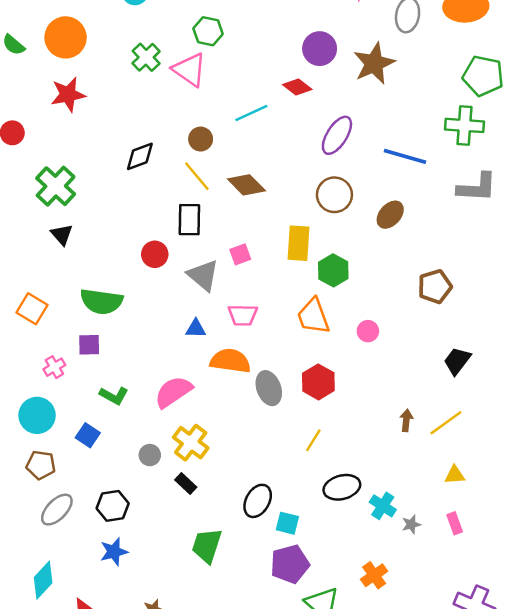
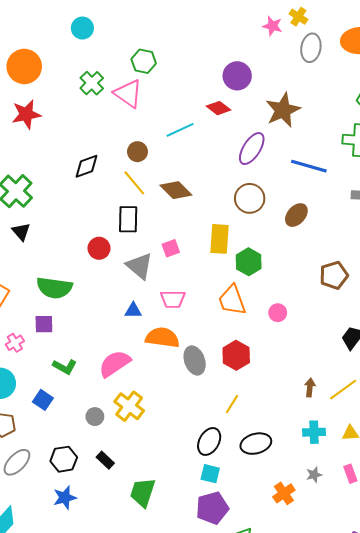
brown star: (374, 63) -> (283, 110), moved
black rectangle: (186, 484) -> (105, 460), moved
black ellipse: (258, 501) -> (209, 441), moved
cyan cross: (383, 506) -> (314, 432), moved, turned -35
orange cross: (374, 575) -> (284, 493), moved

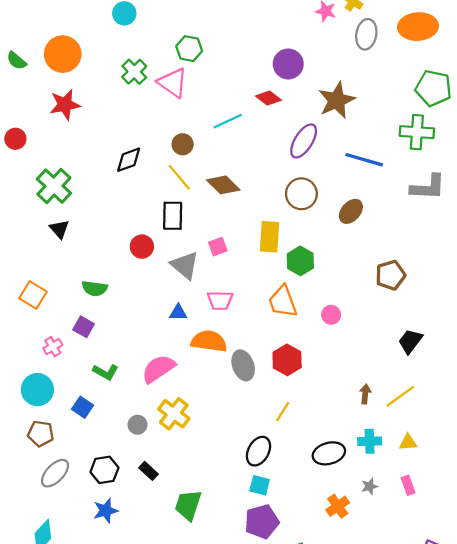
green semicircle: (54, 288) -> (95, 288), size x0.7
purple square: (44, 324) -> (84, 327), turned 30
black ellipse: (256, 444) -> (329, 453), moved

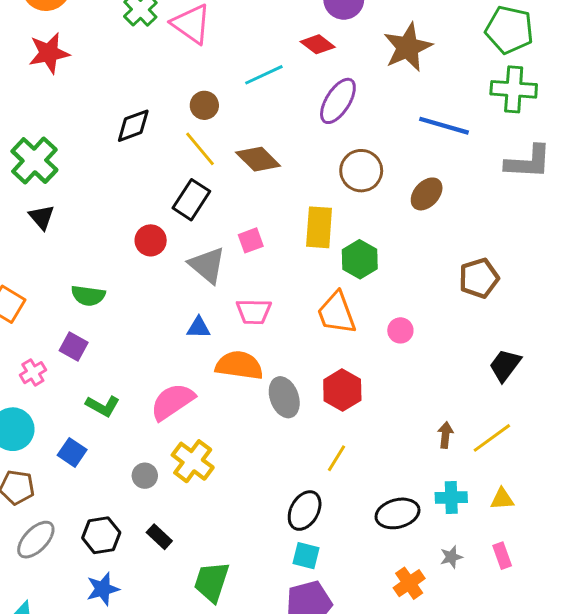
green pentagon: (433, 88) -> (509, 30), moved
purple ellipse: (304, 141) -> (338, 101), moved
black rectangle: (173, 216) -> (191, 200), turned 32

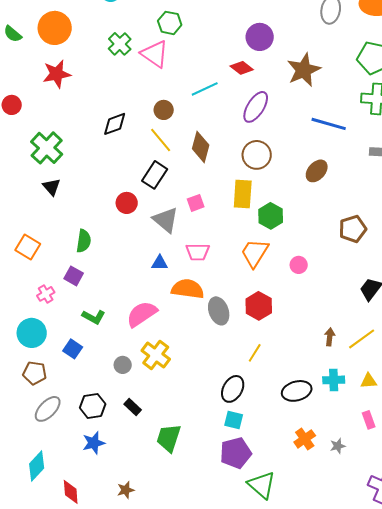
brown diamond: (258, 159) -> (201, 147), turned 60
brown circle: (361, 171) -> (257, 155), moved
green semicircle: (88, 296) -> (84, 241), turned -90
orange trapezoid: (337, 313) -> (255, 253), turned 52
gray star: (451, 557) -> (338, 446), moved

